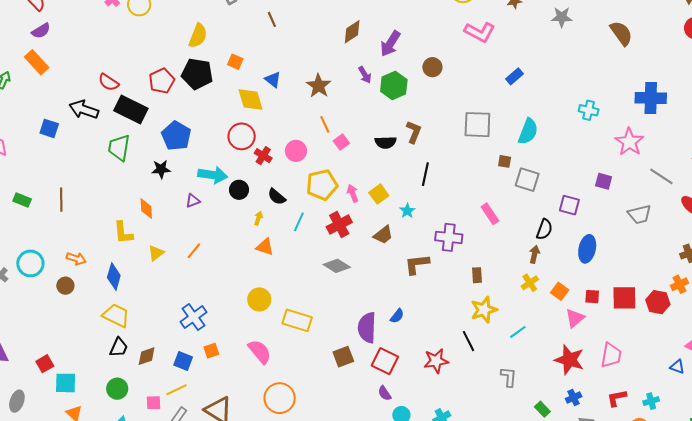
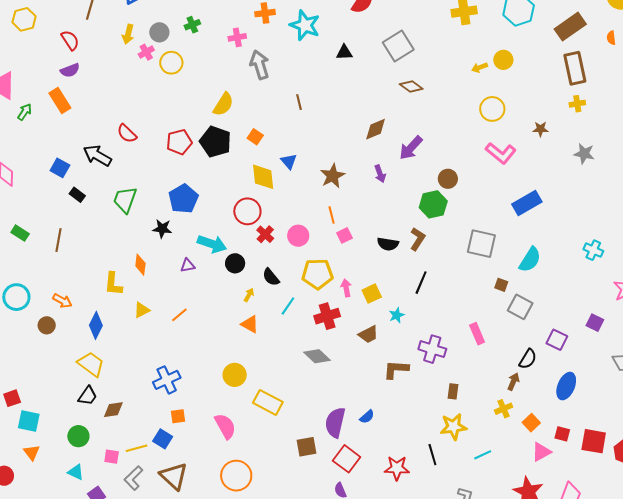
blue rectangle: (514, 76) -> (527, 203), size x1.6
green hexagon: (394, 85) -> (433, 204), moved
black rectangle: (131, 110) -> (77, 195), moved, size x0.5
blue square: (183, 361) -> (163, 439), moved

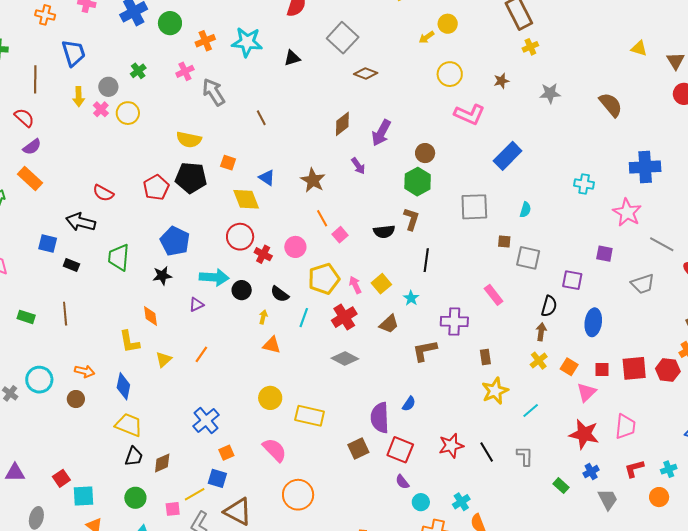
yellow semicircle: (223, 104) -> (189, 140), turned 85
cyan semicircle: (530, 260) -> (525, 210), size x0.6
black line: (432, 455) -> (487, 452), moved

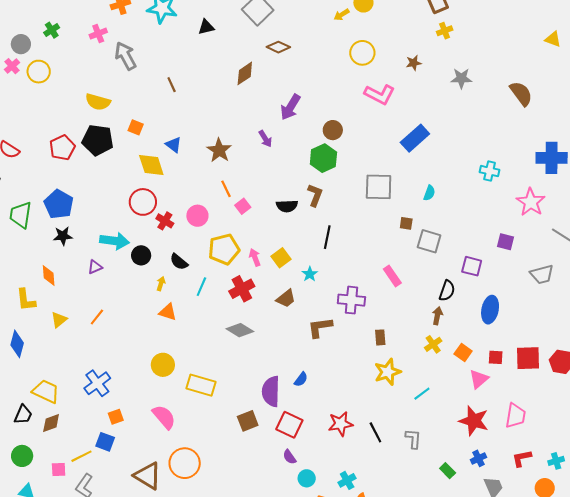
brown diamond: (342, 124) -> (245, 73), moved
blue pentagon: (175, 241) -> (59, 204), moved
yellow trapezoid: (129, 425) -> (46, 391), moved
brown triangle: (238, 512) -> (148, 476), moved

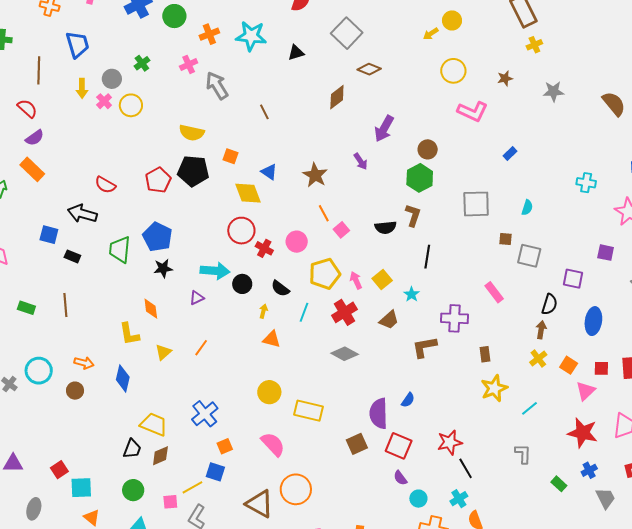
blue rectangle: (415, 138) -> (510, 153), size x0.5
black line: (375, 432) -> (466, 468), moved

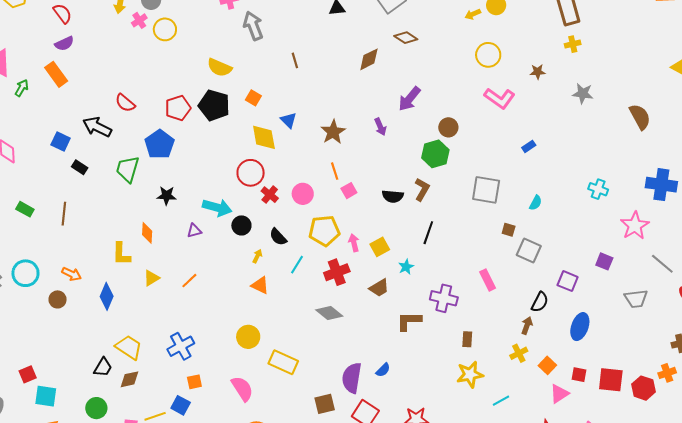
blue pentagon: (157, 237) -> (160, 144), moved

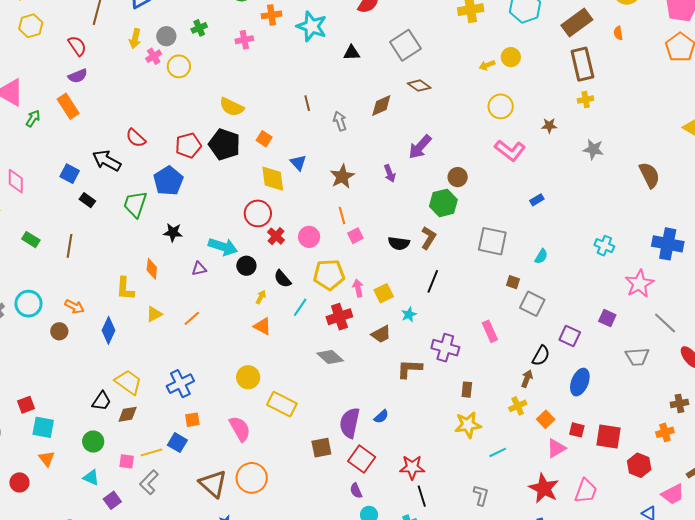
gray arrow: (253, 26) -> (340, 121), moved, size x0.7
red hexagon: (644, 388) -> (639, 465), moved

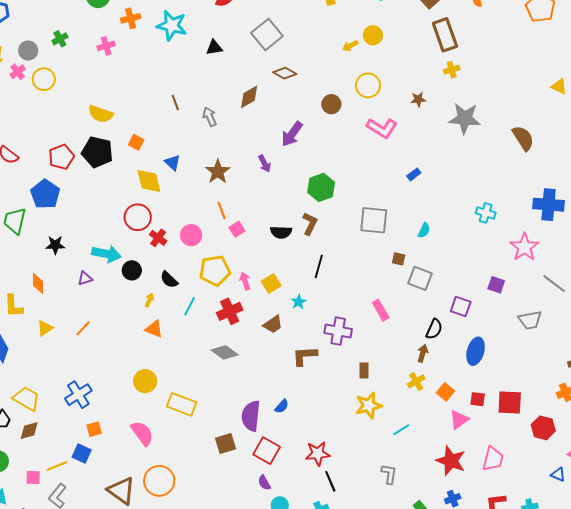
gray star: (593, 149) -> (465, 118), size x1.5
brown circle: (458, 177) -> (331, 104), moved

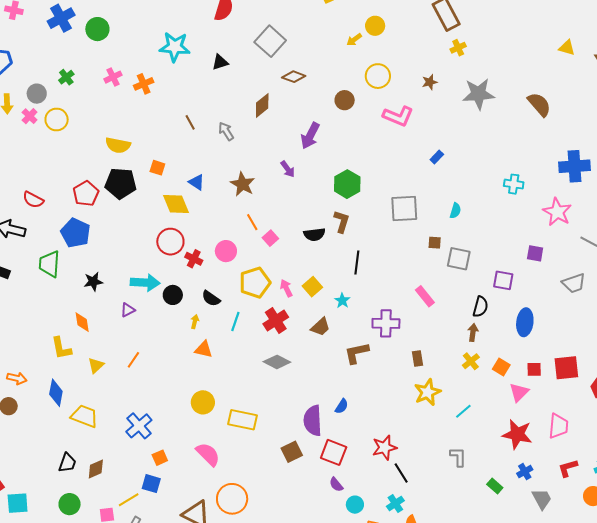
orange cross: (131, 18) -> (144, 84), moved
yellow trapezoid: (26, 399) -> (84, 416), moved

